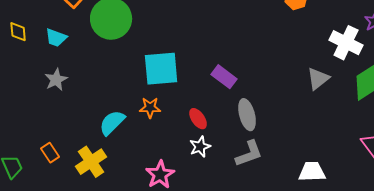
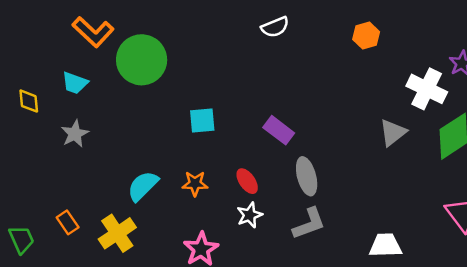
yellow diamond: (18, 32) -> (29, 101), moved
cyan square: (161, 69) -> (202, 120), size x0.6
orange star: (150, 108) -> (195, 184), moved

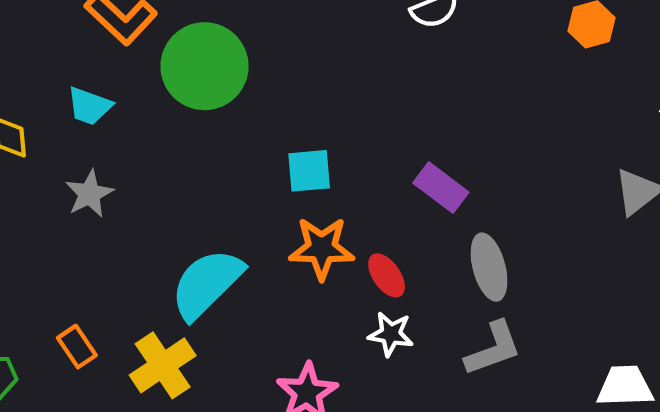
orange star: (195, 184) -> (322, 248), moved, size x1.4
cyan semicircle: (143, 186) -> (207, 284), size x1.4
white star: (250, 215) -> (391, 334), turned 30

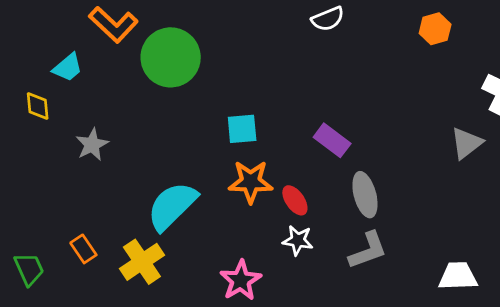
cyan trapezoid: (89, 106) -> (68, 67), moved, turned -60

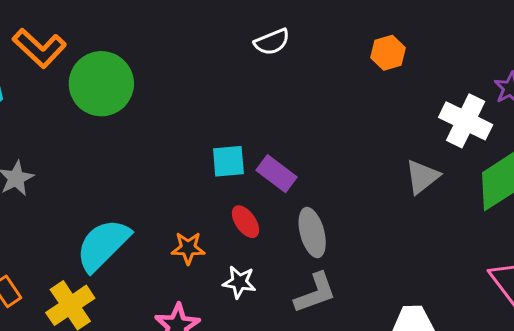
cyan square: (242, 129) -> (228, 161), moved
orange star: (251, 182) -> (188, 248), moved, size x0.7
red ellipse: (295, 200) -> (245, 222), moved

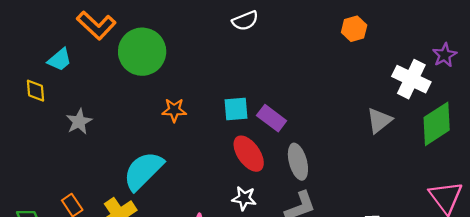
white semicircle: (272, 42) -> (245, 21), moved
red ellipse: (245, 222) -> (249, 154), size x1.5
orange star: (188, 248) -> (174, 110), moved

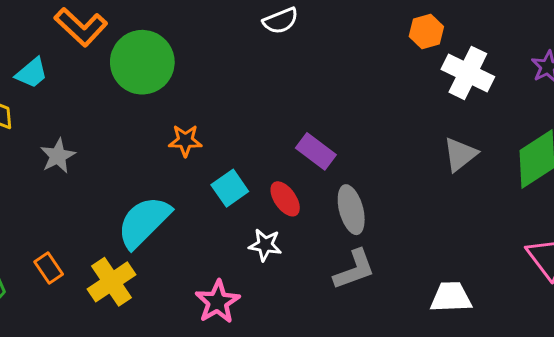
white cross: (411, 79) -> (468, 73), moved
cyan square: (236, 109) -> (230, 188), moved, turned -30
red ellipse: (249, 154) -> (285, 199), size x0.7
white star: (244, 198) -> (265, 245), moved

